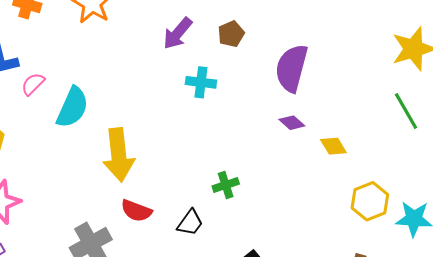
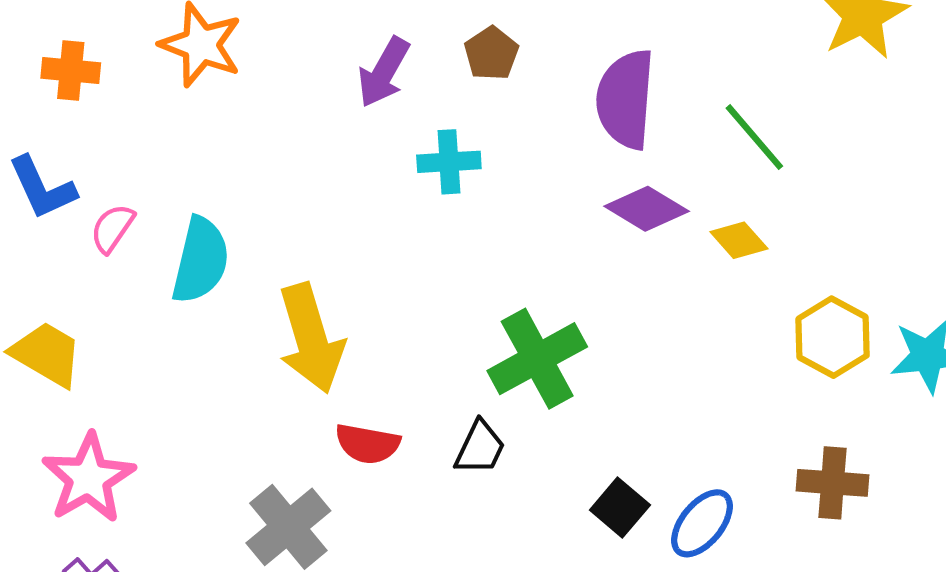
green line: (406, 111) -> (754, 137), moved
purple diamond: (292, 123) -> (647, 209), size x1.5
green cross: (226, 185) -> (537, 359), size x1.8

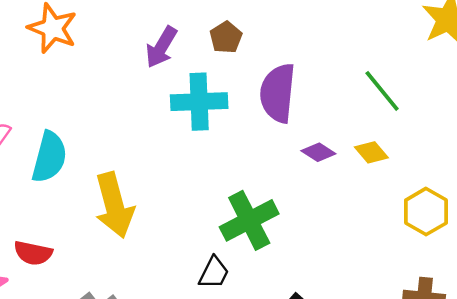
purple semicircle: (625, 99) -> (278, 93), moved
cyan cross: (449, 162) -> (199, 102), size x1.5
purple diamond: (647, 209) -> (318, 152), moved, size x0.7
red semicircle: (367, 444) -> (33, 253), moved

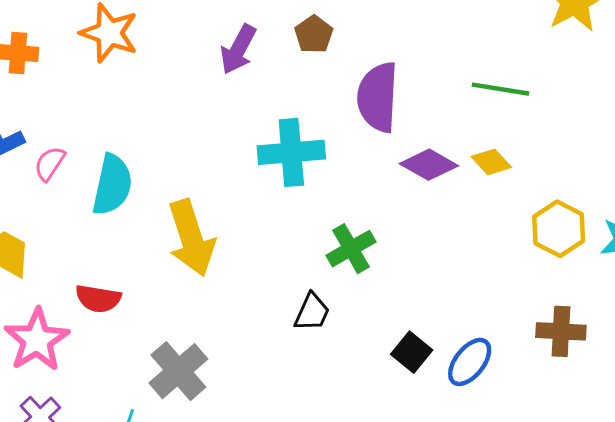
green line: (382, 91) -> (500, 89), turned -39
cyan cross: (199, 102) -> (291, 152), moved
purple diamond: (318, 152) -> (429, 165), size x1.4
green cross: (249, 220) -> (351, 249), size x0.7

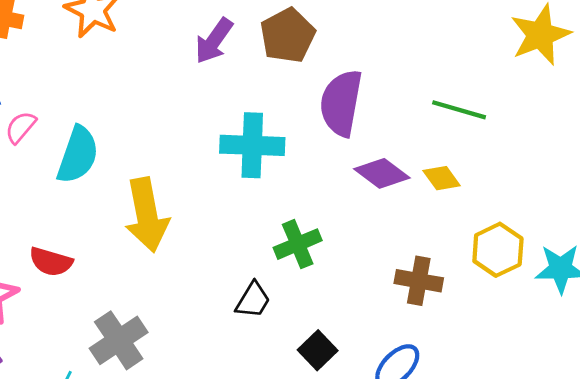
brown pentagon: (314, 34) -> (288, 36), size x1.5
brown cross: (561, 331) -> (419, 281), moved
black square: (412, 352) -> (318, 350), moved

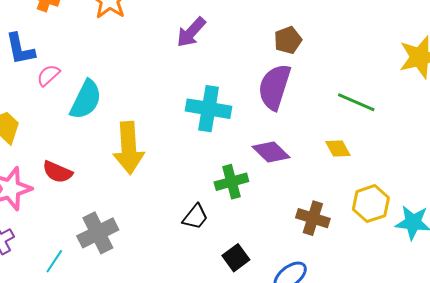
brown pentagon: (288, 36) -> (288, 40), moved, size x0.7
purple diamond: (382, 173) -> (271, 152), moved

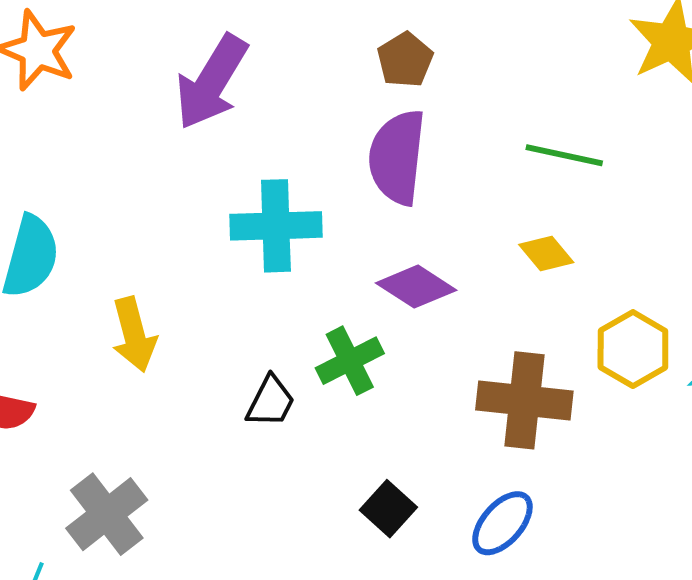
purple arrow: (191, 32) -> (211, 82), size x1.4
yellow arrow: (129, 148) -> (134, 334), size x0.7
black trapezoid: (195, 217) -> (271, 402), moved
brown cross: (313, 218) -> (524, 400), size x1.4

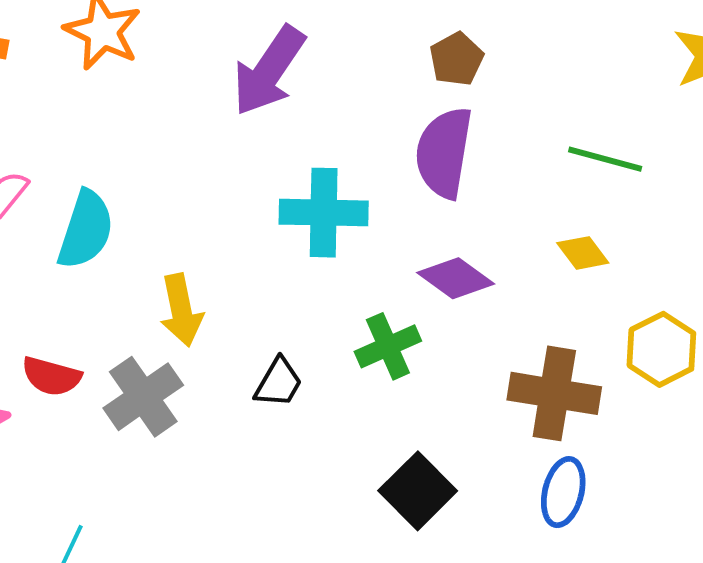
black trapezoid: (271, 402) -> (279, 383), moved
black square: (388, 509) -> (418, 491), size x1.4
gray cross: (107, 514) -> (143, 397), moved
blue ellipse: (502, 523) -> (563, 492), moved, turned -30

